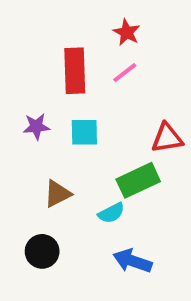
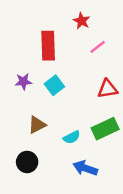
pink line: (125, 73) -> (98, 47), moved
cyan square: (84, 132) -> (54, 85), turned -36
green rectangle: (138, 180) -> (105, 129), moved

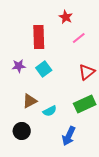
red triangle: (108, 89) -> (87, 72), turned -30
cyan semicircle: (72, 137) -> (50, 111), moved
blue arrow: (85, 168) -> (69, 136), turned -84

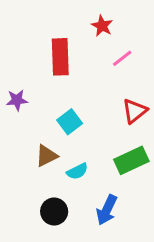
purple star: (19, 66) -> (17, 100), moved
cyan square: (44, 69) -> (70, 122), moved
black circle: (22, 131) -> (54, 211), moved

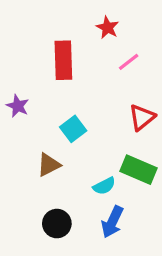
purple star: (17, 100) -> (18, 106), turned 30
green rectangle: (131, 160) -> (139, 170), turned 48
cyan semicircle: (77, 171) -> (104, 186), moved

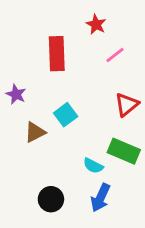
brown triangle: (49, 165) -> (35, 132), moved
cyan semicircle: (104, 186) -> (93, 166), turned 54

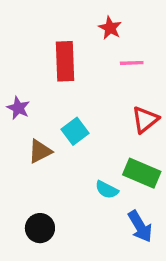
pink line: (115, 55) -> (132, 63), turned 36
blue arrow: (100, 198) -> (140, 226), moved, turned -56
black circle: (51, 199) -> (40, 228), moved

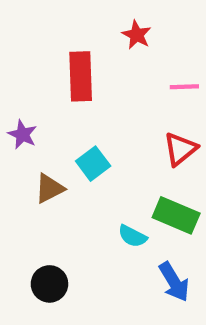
pink line: (132, 63) -> (184, 87), moved

